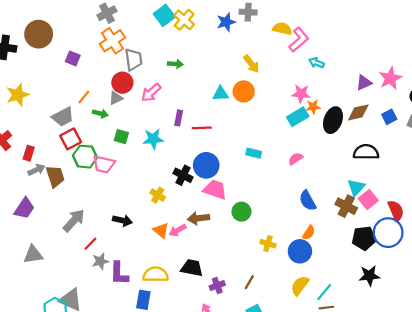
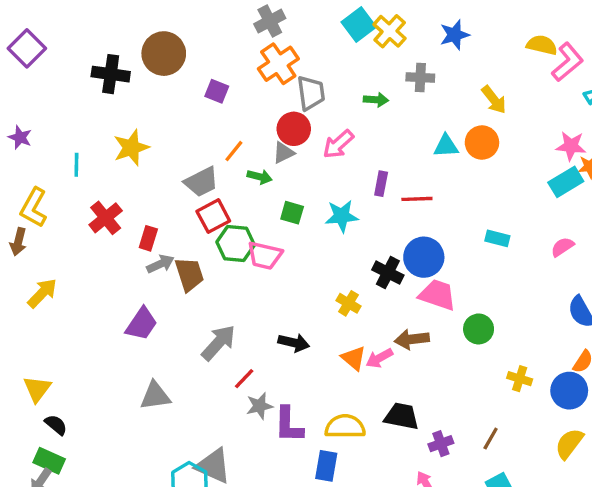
gray cross: (248, 12) -> (420, 77), moved

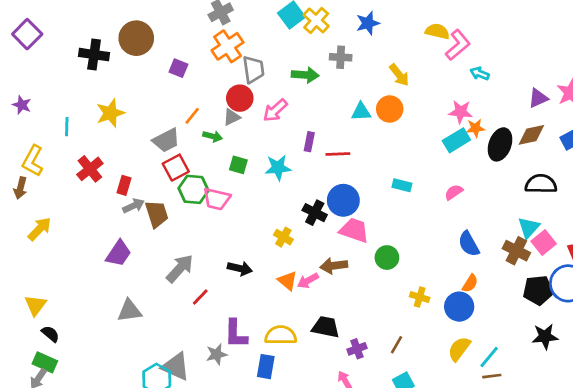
green arrow: (376, 100) -> (305, 75), size x1.4
gray star: (260, 406) -> (217, 354), moved

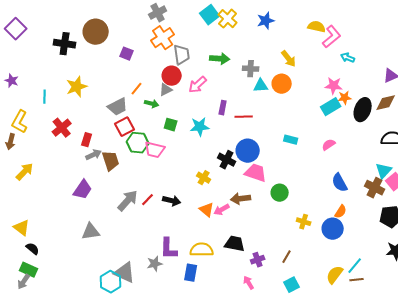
gray cross: (341, 57) -> (251, 69), moved
red line: (200, 297) -> (148, 200), moved
yellow triangle: (35, 305) -> (22, 228), turned -30
yellow semicircle: (459, 349) -> (335, 275), moved

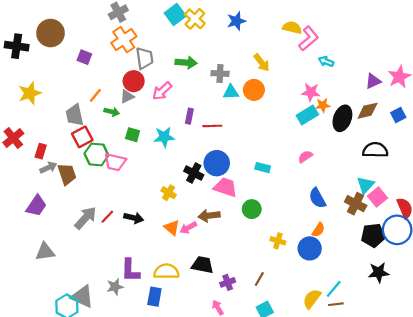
gray trapezoid: (118, 107) -> (75, 115), turned 105
cyan rectangle: (291, 140) -> (263, 168), moved

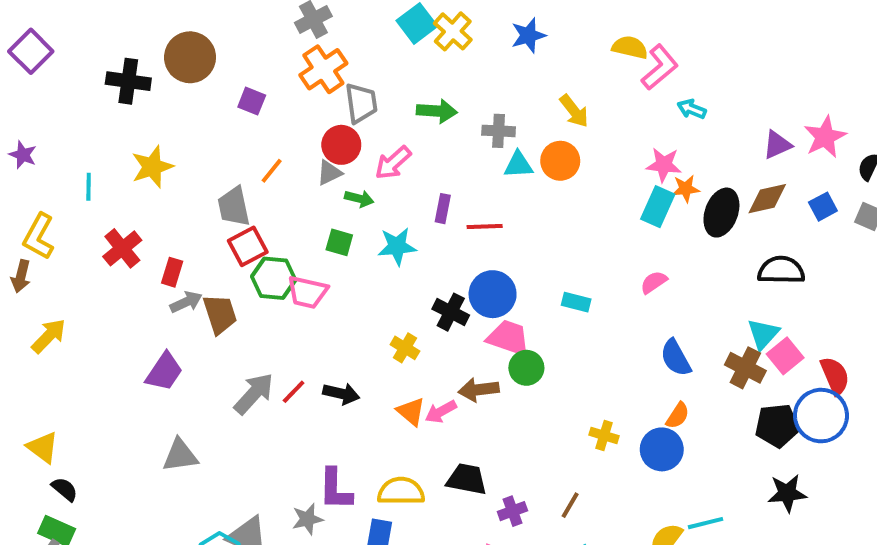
green arrow: (112, 112) -> (359, 199), moved
cyan rectangle: (307, 115) -> (658, 207), turned -35
green circle: (252, 209) -> (526, 368), moved
cyan line: (334, 289) -> (706, 523), turned 36

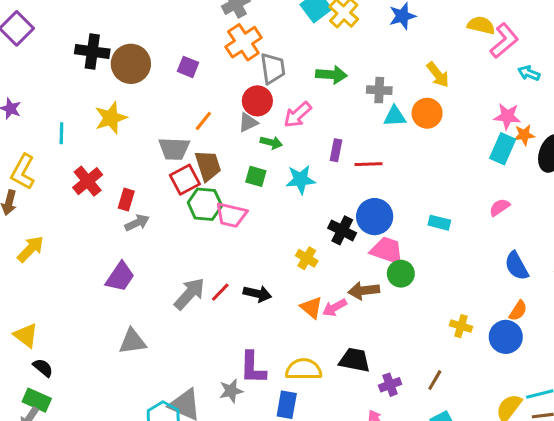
brown circle: (190, 57) -> (131, 64), moved
gray trapezoid: (234, 207) -> (174, 149), turned -76
brown trapezoid: (220, 314) -> (208, 166), moved

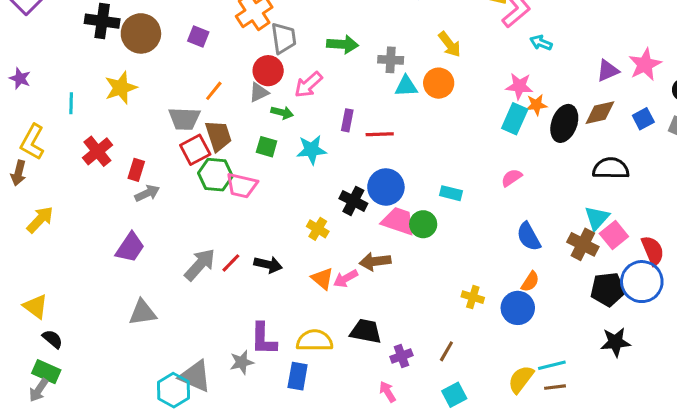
green circle: (401, 274) -> (423, 224), moved

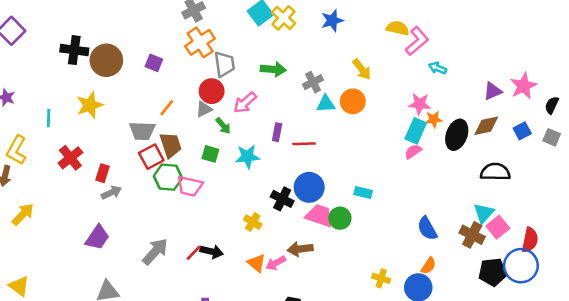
gray cross: (391, 60) -> (313, 82), turned -30
green arrow: (282, 113) -> (223, 126), turned 36
pink semicircle: (512, 178) -> (413, 151), moved
red semicircle: (653, 251) -> (530, 240), turned 35
red line: (231, 263) -> (194, 253), moved

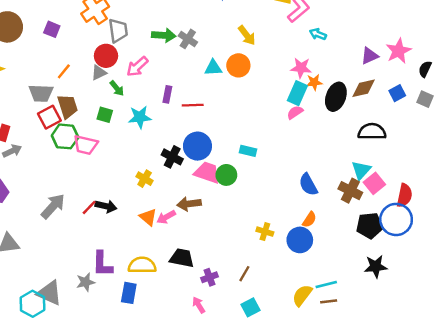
gray cross: (313, 82) -> (188, 39), moved, turned -30

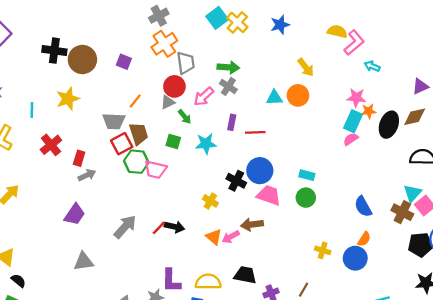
gray cross: (188, 39) -> (228, 86), moved
green circle: (226, 175) -> (306, 198), moved

